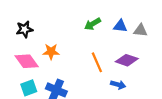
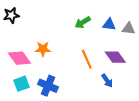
black star: (24, 29) -> (11, 15), moved
purple diamond: (127, 60) -> (115, 57), turned 35
blue arrow: (118, 85) -> (107, 81), turned 40

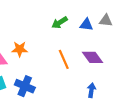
gray triangle: (129, 29) -> (106, 20), moved
blue arrow: (107, 81) -> (91, 90), moved, turned -136

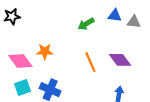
blue triangle: (86, 25) -> (115, 15), moved

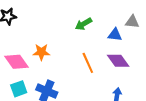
blue triangle: (115, 15) -> (115, 35), moved

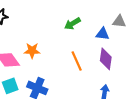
purple diamond: (118, 61) -> (106, 59), turned 45

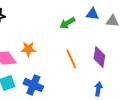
blue triangle: (103, 34) -> (92, 14), moved

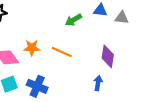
orange line: (71, 59) -> (62, 52), moved, turned -42
blue arrow: (98, 89) -> (98, 83), moved

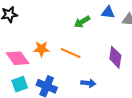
blue arrow: (98, 83) -> (88, 83), moved, turned 88

